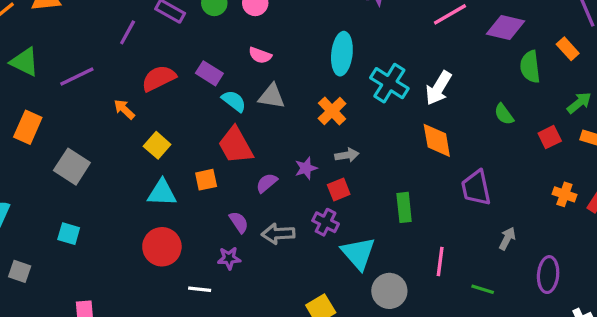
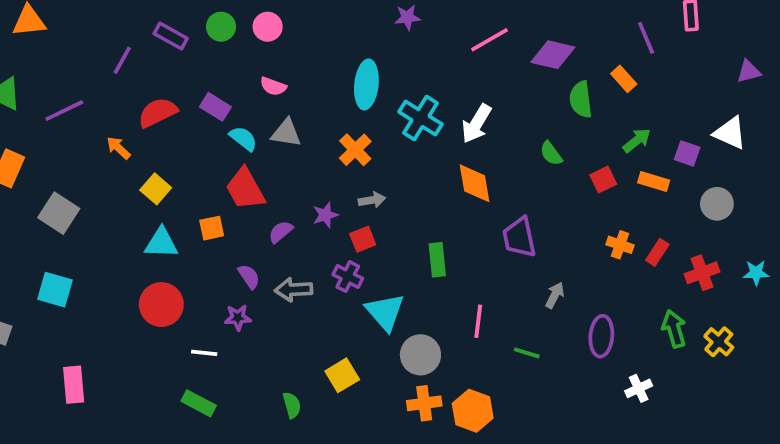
cyan square: (69, 234) -> (55, 290), size x1.4

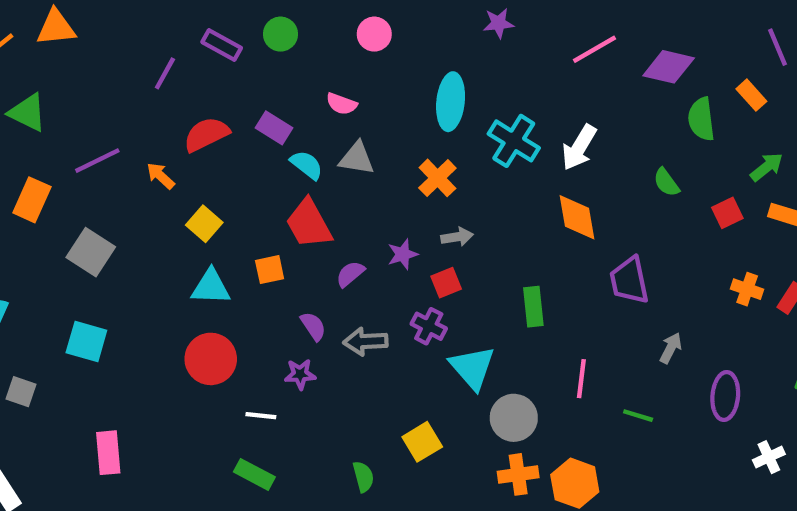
pink circle: (268, 27) -> (374, 34), moved
purple line: (64, 111) -> (97, 161), moved

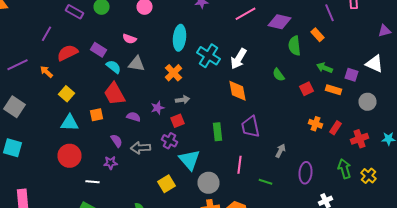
purple line: (165, 73) -> (46, 34), moved
green arrow: (767, 167) -> (324, 68), turned -119
purple semicircle: (350, 274) -> (134, 117), turned 56
purple trapezoid: (629, 280) -> (250, 127), moved
yellow square: (422, 442) -> (166, 184), moved

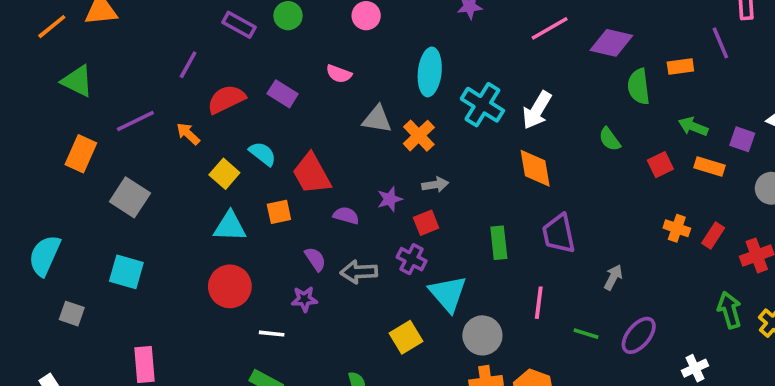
purple line: (330, 13) -> (720, 43), moved
orange rectangle: (318, 35) -> (680, 67), turned -56
gray triangle: (136, 64) -> (377, 119), moved
cyan semicircle: (114, 67) -> (263, 154), moved
purple ellipse: (306, 173) -> (639, 335), moved, turned 35

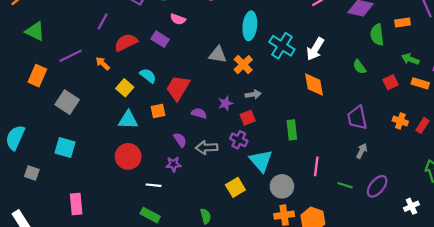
pink semicircle: (339, 74) -> (178, 19), moved
red trapezoid: (312, 174) -> (178, 88), turned 60
purple trapezoid: (559, 234) -> (357, 118), moved

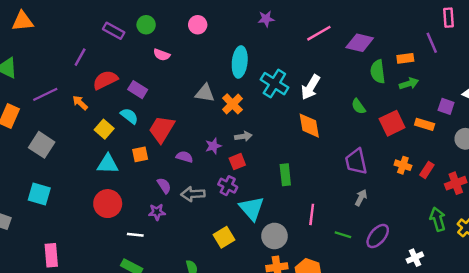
purple rectangle: (160, 39) -> (138, 90), moved
green arrow: (410, 59) -> (409, 84), moved, turned 140
red square: (390, 82) -> (392, 123), size x1.5

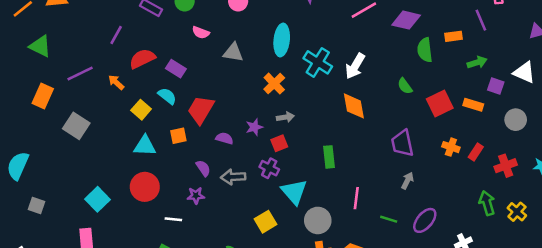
green arrow: (409, 84) -> (477, 62), moved
gray triangle: (205, 93) -> (233, 52), moved
cyan square: (39, 194) -> (97, 199), moved, turned 30

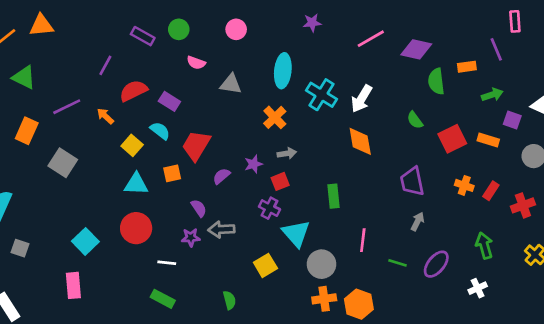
purple semicircle: (224, 138) -> (221, 176), turned -56
gray arrow: (233, 177) -> (221, 229), moved
green arrow: (487, 203) -> (484, 245), moved

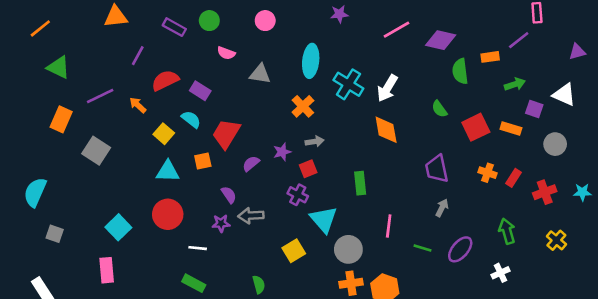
orange triangle: (41, 25) -> (116, 17), moved
purple line: (496, 49) -> (519, 40), turned 75

